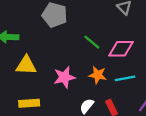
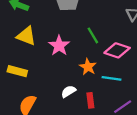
pink star: (64, 77) -> (59, 46), moved, turned 30

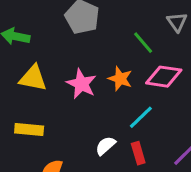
green line: (93, 35) -> (143, 43), moved
orange star: (88, 67) -> (120, 79), moved
cyan line: (112, 78) -> (141, 117), moved, turned -42

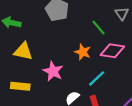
pink star: (81, 84) -> (53, 71), moved

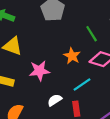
pink star: (53, 71) -> (39, 71), turned 30

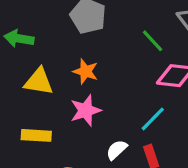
orange star: (72, 56) -> (86, 71), moved

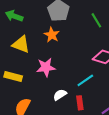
green line: (153, 41) -> (96, 20), moved
orange star: (86, 71) -> (52, 35), moved

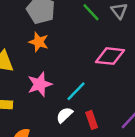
cyan line: (85, 80) -> (76, 91), moved

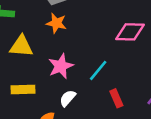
white semicircle: (64, 115) -> (68, 98), moved

